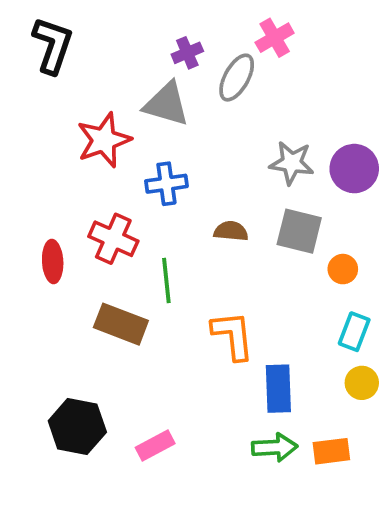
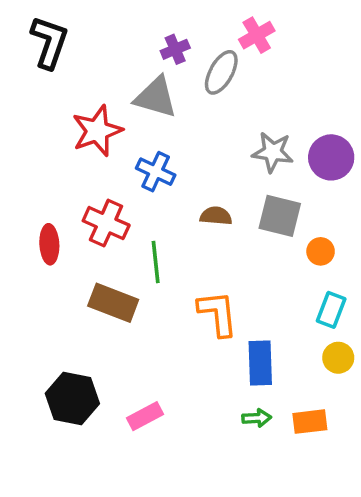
blue cross: (166, 184) -> (156, 172), turned 33
green arrow: (275, 447) -> (257, 418), size x0.7

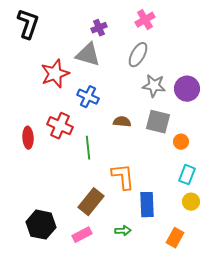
gray ellipse: (221, 72) -> (138, 55), moved
brown rectangle: (113, 303) -> (91, 202), moved, turned -72
green arrow: (257, 418) -> (123, 231), moved
orange rectangle: (310, 422) -> (175, 238), turned -54

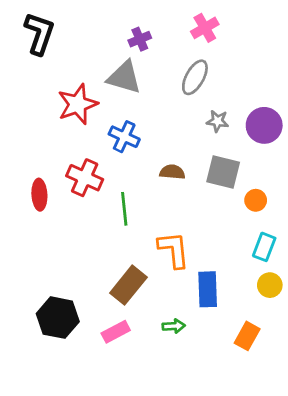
gray star: (154, 86) -> (217, 121), size x0.7

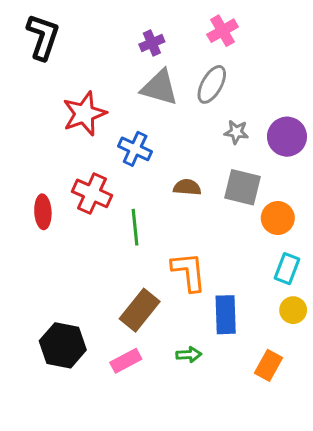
gray triangle: (124, 77) -> (160, 88), moved
orange circle: (256, 200) -> (278, 218), size x1.4

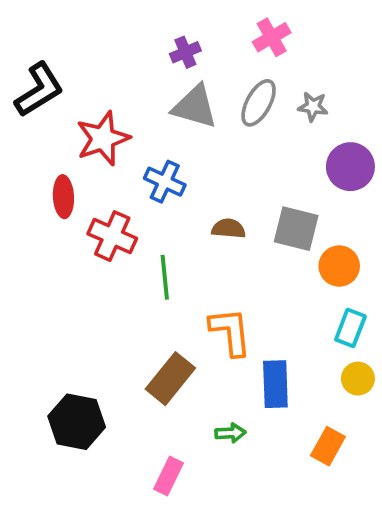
black L-shape: (43, 37) -> (39, 90), moved, turned 39
gray star: (236, 132) -> (313, 107), moved
red ellipse: (43, 212) -> (63, 197), moved
pink rectangle: (126, 361) -> (168, 476), moved, turned -36

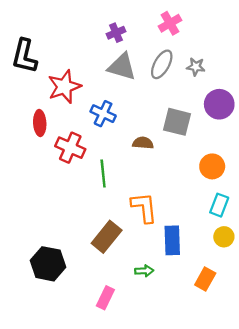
black L-shape: (39, 90) -> (24, 56), turned 136
gray square: (296, 229) -> (177, 122), moved

